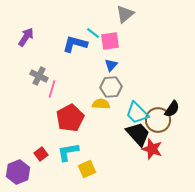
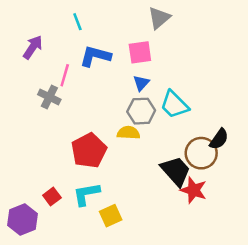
cyan line: (93, 33) -> (77, 22), moved, turned 32
pink line: (52, 89) -> (65, 75), moved
cyan trapezoid: (137, 113) -> (174, 105), moved

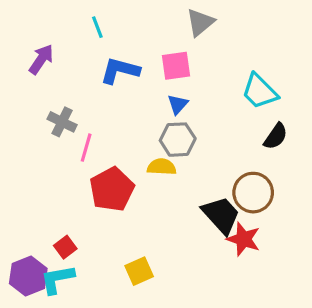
pink line: (65, 75) -> (86, 148), moved
cyan trapezoid: (174, 105) -> (260, 91), moved
black semicircle: (219, 139) -> (276, 136), moved
cyan L-shape: (86, 194) -> (57, 279), moved

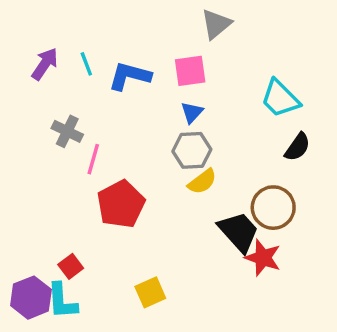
cyan line: (97, 27) -> (86, 64), moved
yellow semicircle: (162, 167) -> (202, 182), moved, turned 140
cyan L-shape: (57, 279) -> (62, 301), turned -84

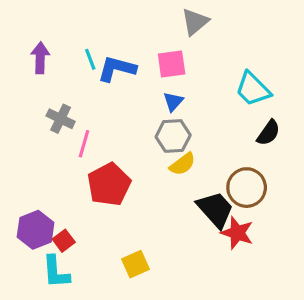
purple arrow: (45, 64) -> (40, 58), turned -32
cyan line: (86, 64) -> (90, 59), moved
purple hexagon: (31, 298) -> (36, 230), moved

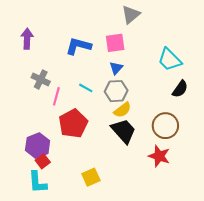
cyan line: (90, 59) -> (86, 88), moved, turned -40
black trapezoid: (215, 209) -> (123, 131), moved
purple hexagon: (36, 230) -> (38, 146), moved

